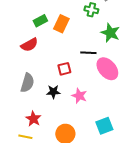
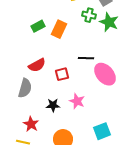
green star: (110, 33) -> (109, 22), moved
red semicircle: (29, 45) -> (37, 65), moved
black star: (53, 92) -> (53, 105), moved

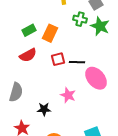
red semicircle: (37, 65) -> (28, 55), moved
red square: (62, 74) -> (58, 59), moved
pink star: (77, 101) -> (68, 95), moved

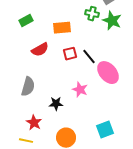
green rectangle: (29, 30) -> (26, 21), moved
orange rectangle: (50, 33) -> (62, 28), turned 60
black line: (77, 62) -> (89, 57), turned 49

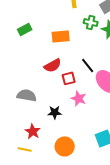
red semicircle: (40, 50) -> (53, 65), moved
red square: (70, 54) -> (69, 78), moved
gray semicircle: (28, 87) -> (27, 95), turned -96

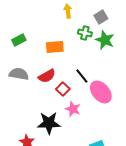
red square: (69, 78) -> (63, 89), turned -32
gray semicircle: (27, 95) -> (19, 74), moved
black star: (55, 112) -> (49, 123), size x1.6

